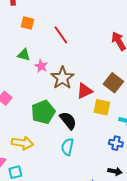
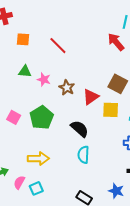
brown star: (62, 78) -> (67, 88), size x0.7
green pentagon: (43, 112) -> (42, 117), moved

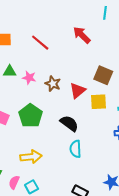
red arrow: (116, 42) -> (82, 35), moved

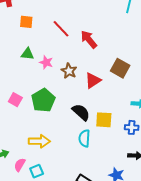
red arrow: (82, 35) -> (89, 39), moved
yellow square: (99, 102) -> (104, 120), moved

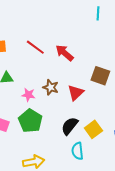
pink star: (46, 62) -> (28, 95), moved
black semicircle: (81, 112) -> (70, 126), turned -84
yellow square: (104, 120) -> (93, 129), turned -30

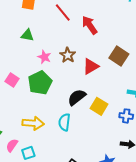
yellow square: (93, 129) -> (99, 106), turned -36
cyan semicircle: (78, 151) -> (64, 122), moved

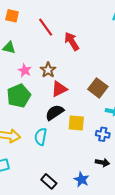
brown square: (119, 56) -> (98, 88), moved
red triangle: (91, 66) -> (59, 89), moved
yellow square: (99, 106) -> (76, 123), turned -30

